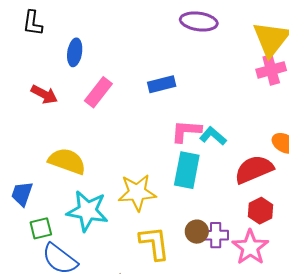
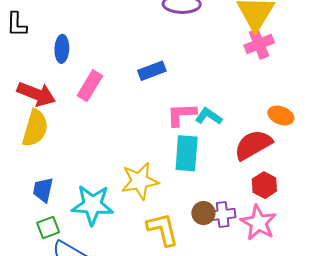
red arrow: (44, 94) -> (36, 94), size x1.4
yellow semicircle: (67, 161) -> (35, 128), moved, turned 93
blue trapezoid: (22, 194) -> (43, 190), moved

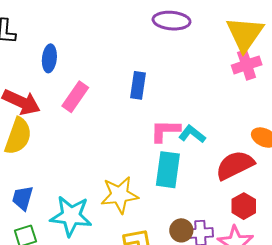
blue rectangle: (152, 71) -> (138, 85), turned -64

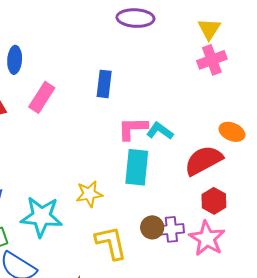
yellow triangle: (245, 34) -> (209, 29), size x0.6
yellow star: (119, 195) -> (89, 194), size x0.7

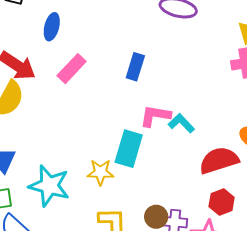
cyan rectangle: (137, 167) -> (129, 149), moved

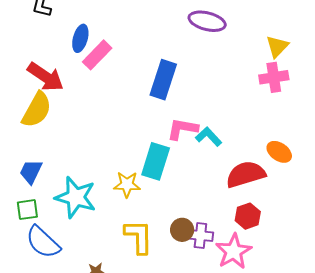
blue rectangle: (135, 67) -> (163, 80), size x1.4
pink rectangle: (72, 69) -> (97, 55), moved

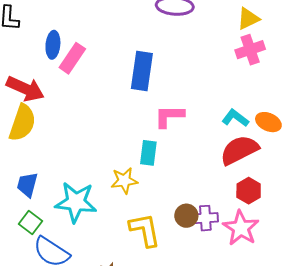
yellow triangle: (277, 47) -> (248, 19), turned 30
cyan L-shape: (209, 137) -> (235, 118), moved
cyan rectangle: (156, 161) -> (148, 153), size x0.7
green square: (27, 210) -> (30, 223), turned -35

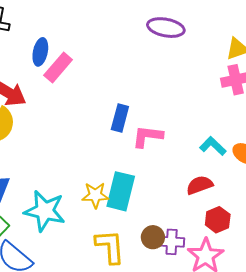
blue rectangle: (142, 71) -> (120, 118), moved, size x0.7
red semicircle: (239, 150) -> (200, 185), moved, size x0.7
cyan rectangle: (148, 153) -> (121, 191), moved, size x1.5

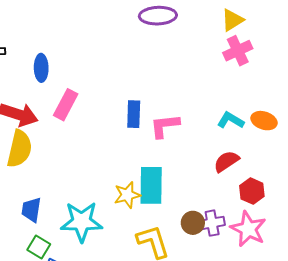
pink rectangle: (58, 67) -> (66, 105), moved

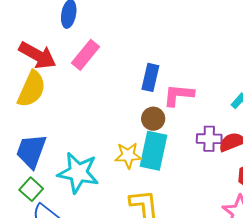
blue trapezoid: (31, 210) -> (31, 151), size x1.4
brown circle: (193, 223) -> (153, 119), moved
purple cross: (212, 223) -> (209, 139), moved

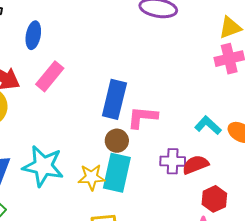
blue rectangle: (150, 77) -> (114, 99), size x1.4
cyan star: (78, 173) -> (43, 166), moved

